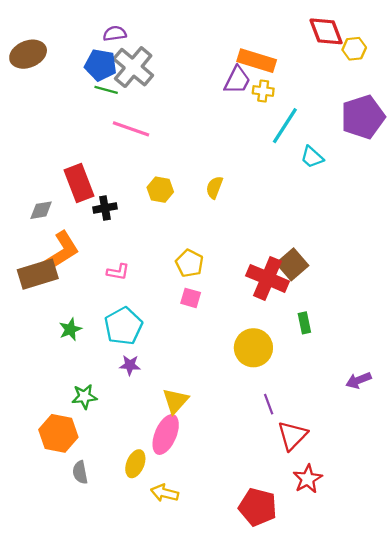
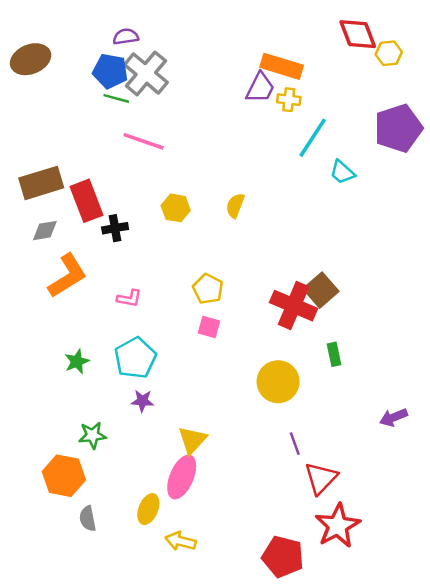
brown rectangle: (38, 274) -> (41, 183), moved
red star: (308, 479) -> (338, 526), size x1.4

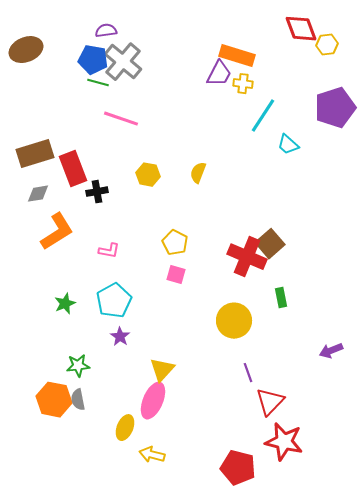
purple star: (142, 401) -> (120, 337), turned 30
gray semicircle: (88, 519) -> (78, 400), moved
red star: (338, 526) -> (284, 442), turned -30

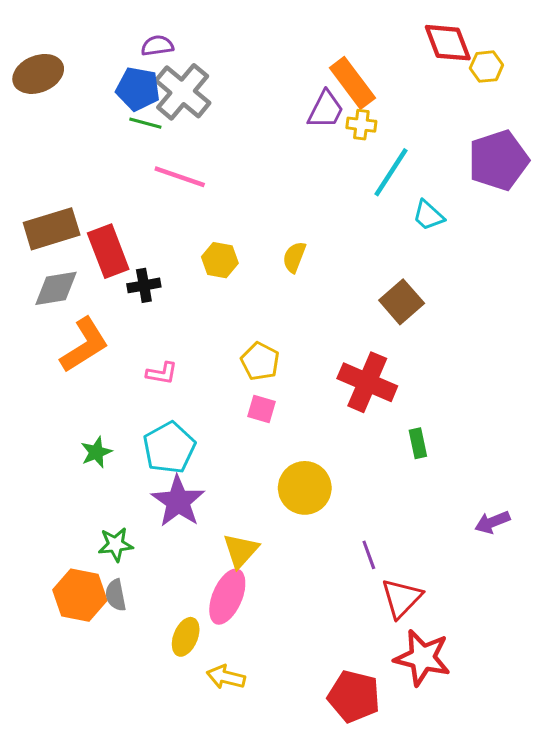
orange rectangle: (237, 56) -> (352, 83), turned 36
gray diamond: (38, 194) -> (56, 288), size x1.4
brown square: (270, 244) -> (402, 302), moved
yellow circle: (234, 321) -> (305, 488), moved
purple star: (120, 337) -> (178, 501), size x1.8

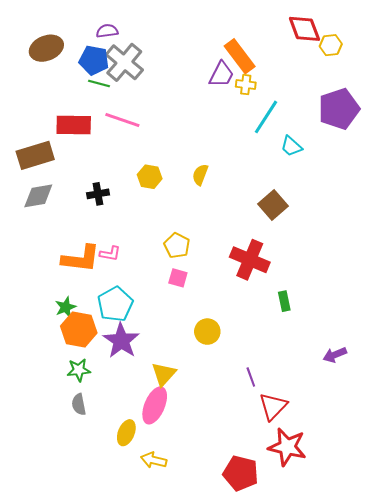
brown ellipse: (38, 74) -> (46, 48), moved
red rectangle: (108, 251) -> (74, 125), moved, turned -68
orange L-shape: (84, 345) -> (81, 259), moved, turned 39
yellow circle: (305, 488) -> (207, 332), size x0.7
orange hexagon: (80, 595) -> (79, 330), moved

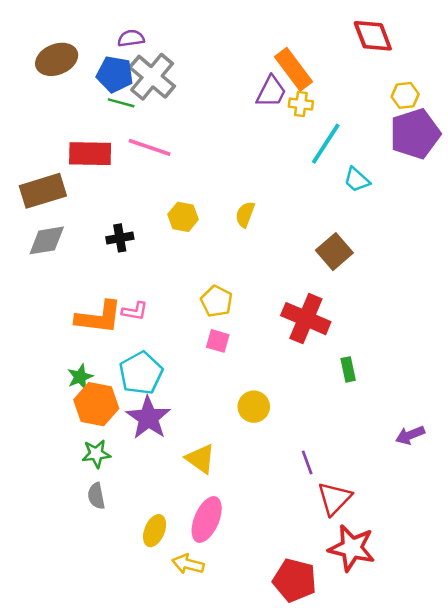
yellow hexagon: (331, 45) -> (405, 95), moved
yellow triangle: (164, 374) -> (200, 459), turned -36
pink ellipse: (155, 405) -> (207, 519), moved

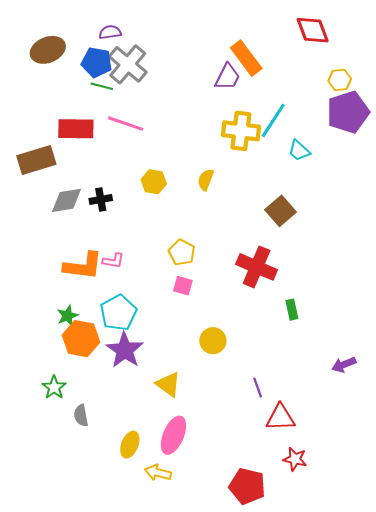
yellow cross: (301, 104) -> (241, 131), moved, size x1.8
gray diamond: (47, 240) -> (66, 200), moved
green star: (96, 454) -> (54, 387), moved, turned -30
red triangle: (334, 498) -> (280, 418), turned 44
red star: (352, 548) -> (295, 459), size x0.6

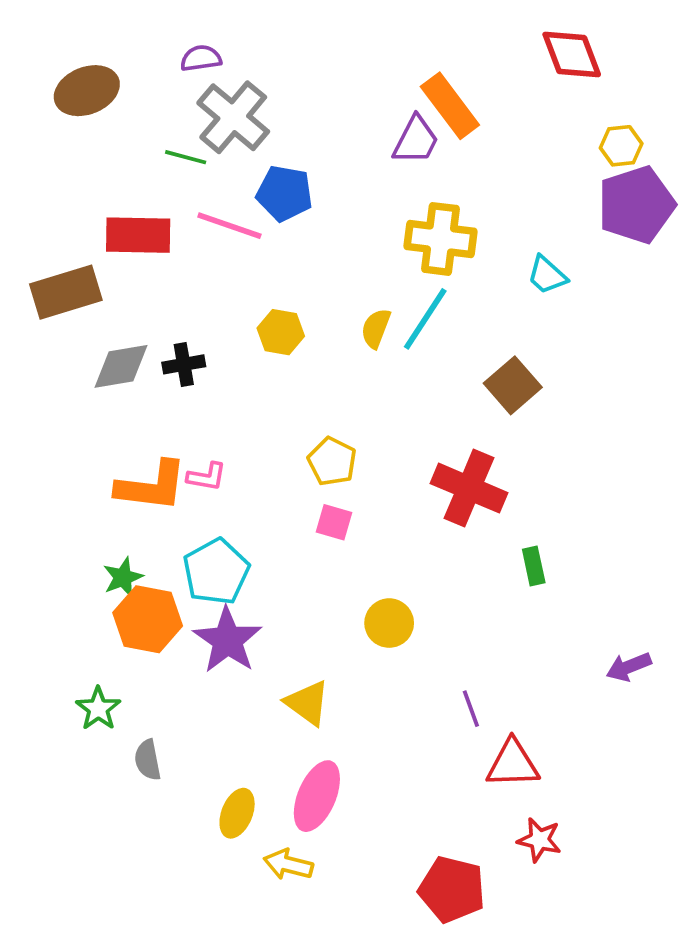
blue pentagon: (97, 62) -> (285, 193), moved
cyan line: (273, 120) -> (425, 319), moved

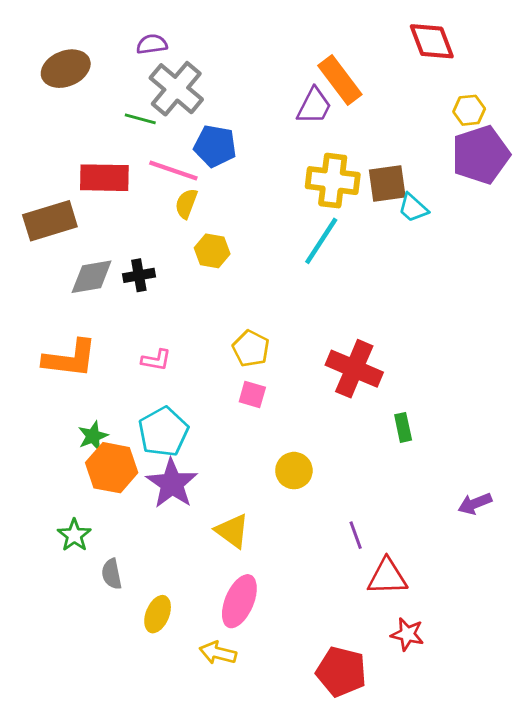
yellow semicircle: (376, 328) -> (186, 204), moved
brown square: (513, 385) -> (387, 183), moved, turned 33
orange L-shape: (151, 486) -> (70, 359), moved
yellow ellipse: (237, 813) -> (158, 614), moved

